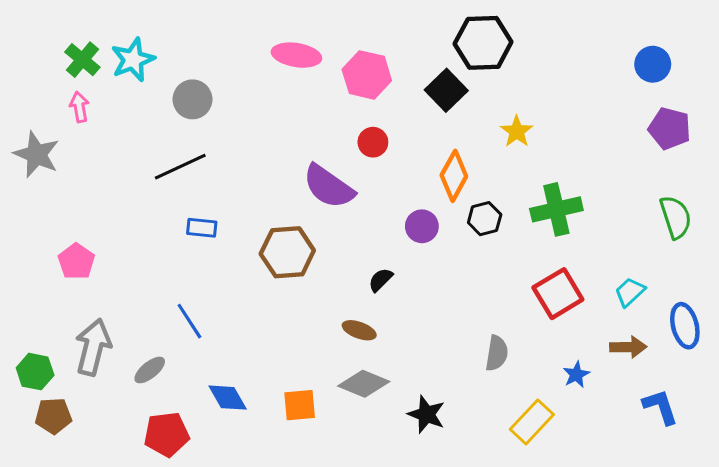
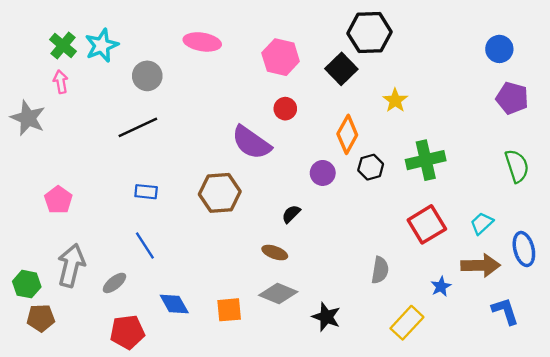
pink ellipse: (296, 55) -> (202, 42), moved
blue rectangle: (202, 228) -> (146, 192), moved
brown arrow: (628, 347) -> (481, 265), size x1.4

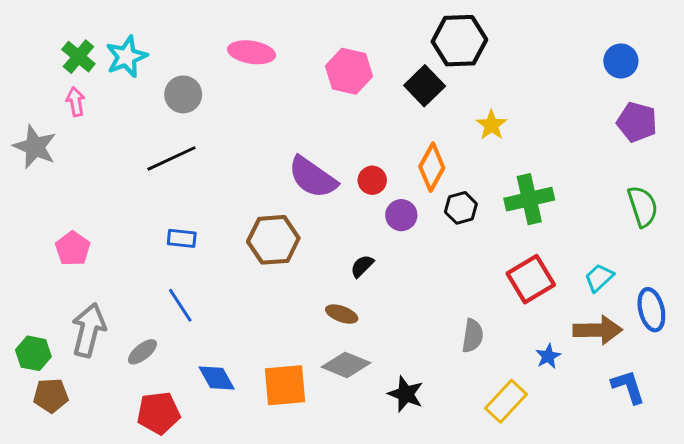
red circle: (285, 109) -> (372, 180), moved
orange square: (229, 310) -> (285, 385), size x1.4

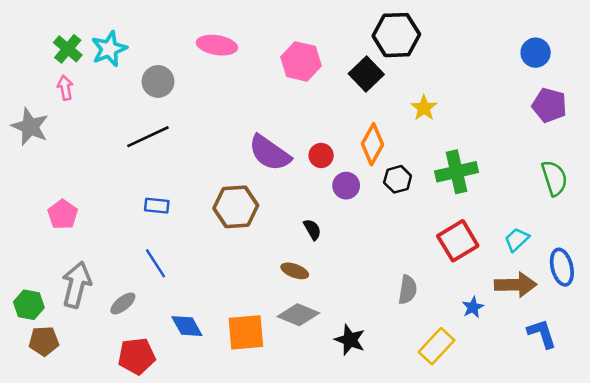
black semicircle: (362, 266) -> (312, 229), turned 105

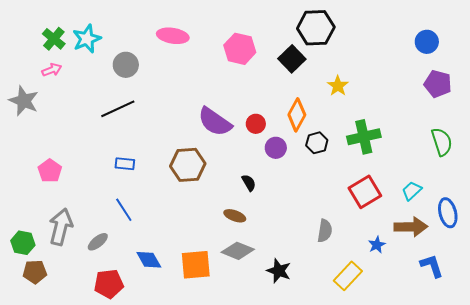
pink arrow: (65, 88) -> (52, 70), turned 78

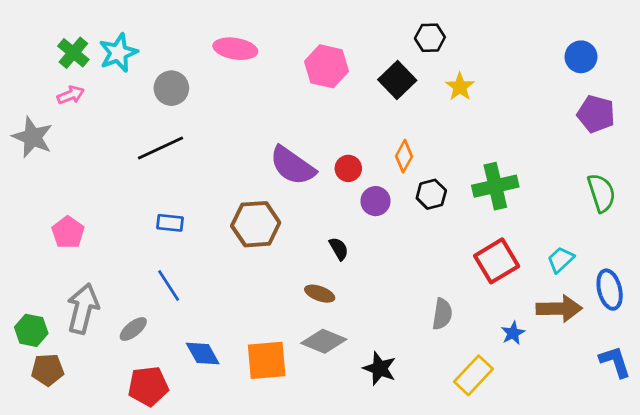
black hexagon: (316, 28) -> (430, 38), size x0.6
yellow star: (338, 86) -> (460, 87), moved
orange diamond: (297, 115) -> (404, 156), size x0.7
blue L-shape: (432, 266) -> (615, 362), moved

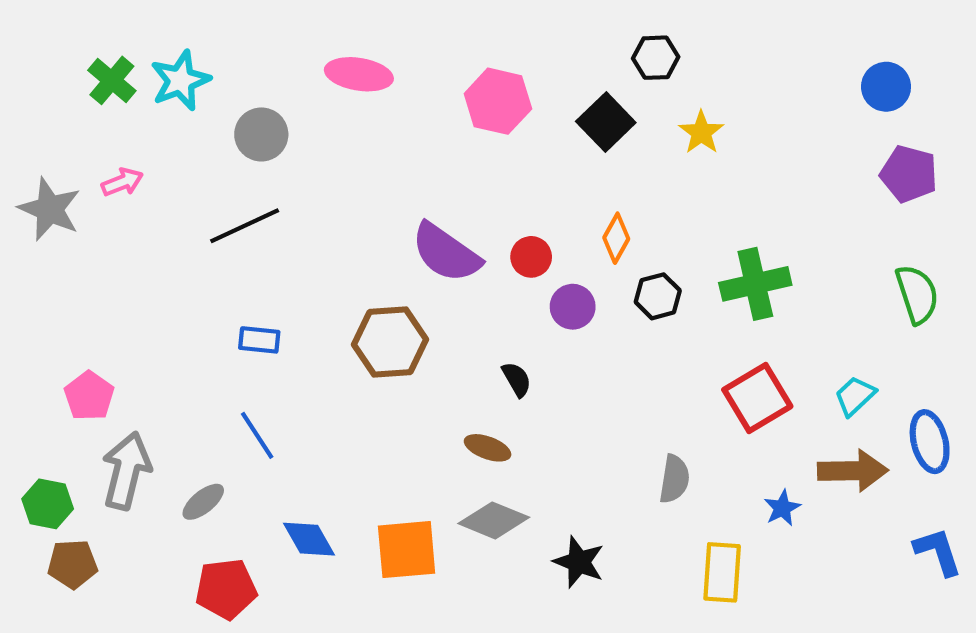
pink arrow: (71, 95) -> (122, 182), moved
pink pentagon: (68, 232) -> (89, 396), moved
yellow rectangle: (473, 375) -> (722, 572), turned -39

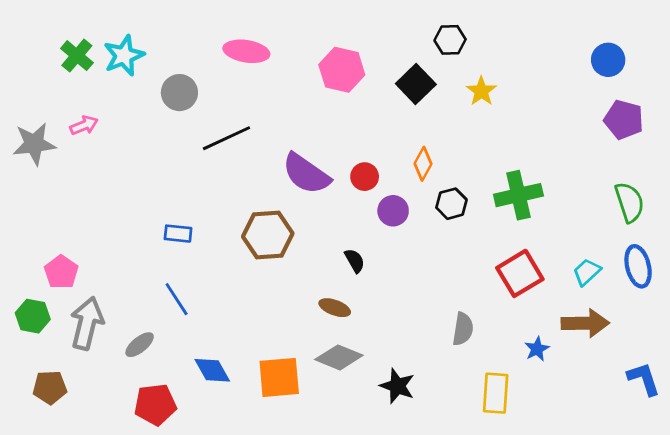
gray star: (50, 209) -> (34, 144), turned -30
black line: (245, 226) -> (226, 138), moved
blue ellipse: (930, 442) -> (638, 266), moved
green hexagon: (48, 504) -> (33, 316), moved

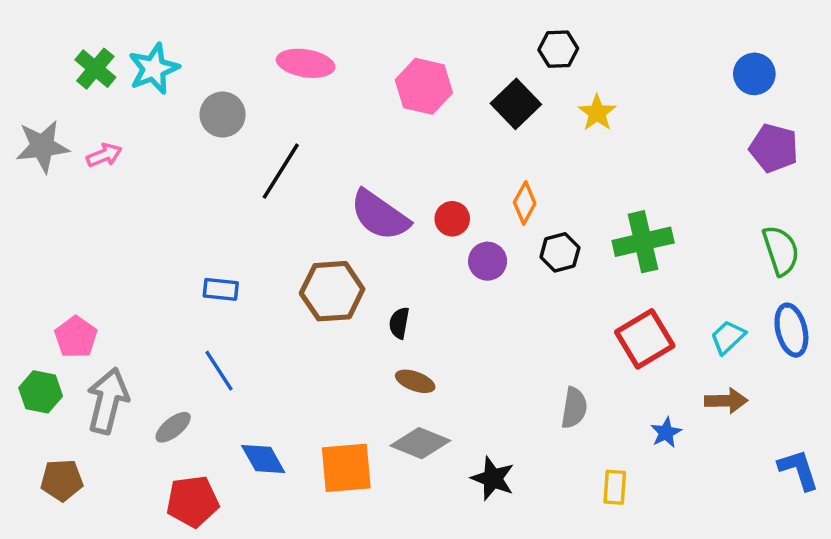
black line: (226, 138) -> (281, 171), turned -33
gray star: (34, 144) -> (42, 146), moved
black semicircle: (355, 261) -> (399, 323), moved, turned -140
brown arrow: (585, 323) -> (726, 401), size x0.7
yellow rectangle: (496, 393) -> (615, 487), size x0.7

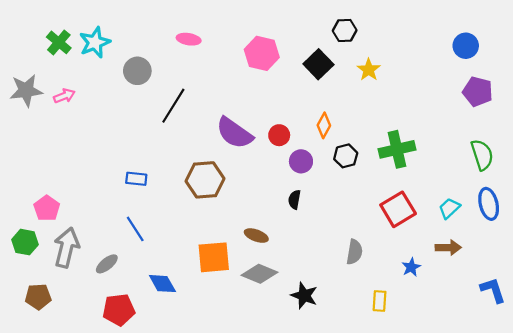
pink ellipse: (306, 63) -> (189, 39), size x0.7
black semicircle: (399, 323) -> (294, 200), moved
orange square: (346, 468) -> (214, 257), moved

